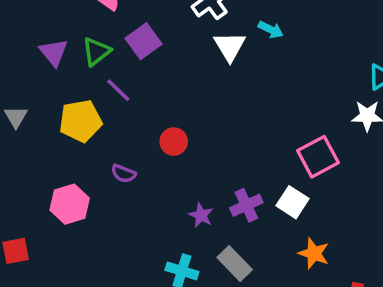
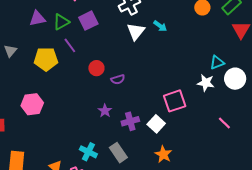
purple triangle: (54, 52) -> (37, 18), turned 48
red circle: (174, 142) -> (96, 68), moved
purple semicircle: (124, 174) -> (118, 79), moved, turned -48
purple star: (201, 215) -> (105, 111), moved

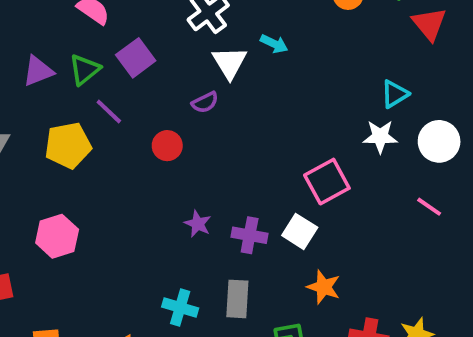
purple semicircle: (118, 79) -> (205, 102), moved
white circle: (235, 79) -> (439, 141), moved
purple cross: (130, 121) -> (250, 235), turned 36
gray rectangle: (118, 153) -> (237, 299), turned 48

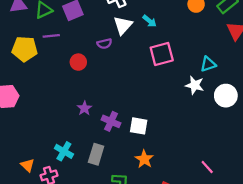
purple line: (109, 112) -> (51, 36), turned -63
pink square: (327, 182) -> (162, 54), moved
pink line: (429, 207) -> (207, 167), moved
white square: (300, 231) -> (139, 126), turned -36

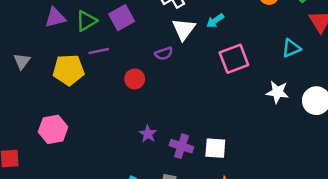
cyan arrow: (150, 21) -> (215, 21), turned 112
cyan triangle: (208, 64) -> (291, 48), moved

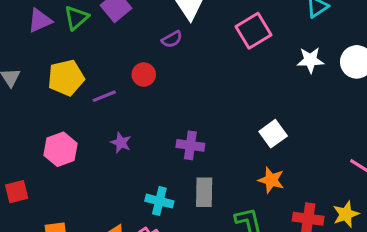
purple line: (99, 51) -> (104, 96), moved
purple star: (148, 134) -> (121, 143), moved
purple cross: (181, 146) -> (190, 145), moved
white square: (215, 148) -> (273, 134), moved, turned -30

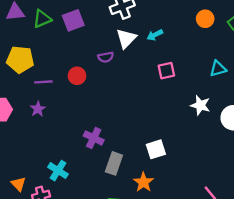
pink square: (253, 31) -> (166, 71), size x0.7
purple star: (121, 143) -> (38, 109), moved
gray rectangle: (204, 192) -> (114, 163), moved

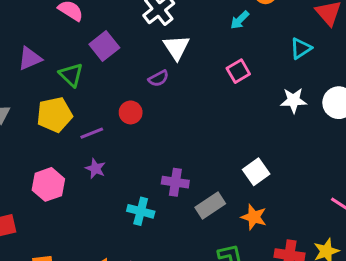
green triangle: (42, 19) -> (71, 75), moved, turned -36
cyan arrow: (155, 35) -> (240, 20), moved
gray rectangle: (114, 163) -> (210, 205), turned 55
cyan cross: (58, 171) -> (141, 211), moved

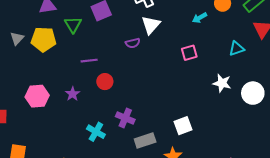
red circle: (131, 112) -> (105, 82), moved
yellow pentagon: (55, 115) -> (44, 39), moved
purple line: (92, 133) -> (89, 61), moved

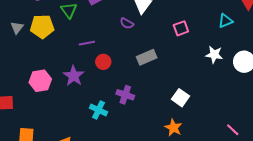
purple semicircle: (133, 43) -> (127, 23), turned 48
purple star: (73, 94) -> (74, 76), size x1.5
white square: (183, 126) -> (180, 98), turned -30
gray rectangle: (145, 141) -> (147, 57), moved

